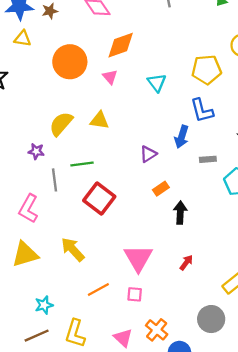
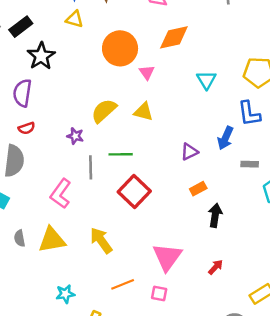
pink triangle: (110, 77) -> (147, 72), moved

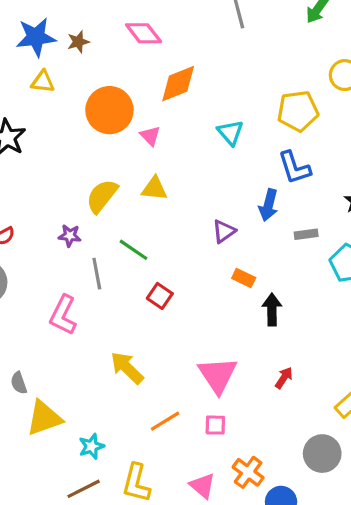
green line: (121, 154) -> (134, 250), turned 45
orange rectangle: (198, 189) -> (244, 278), turned 63
red square: (134, 192) -> (160, 296), size x0.6
yellow triangle: (52, 240) -> (44, 418), moved

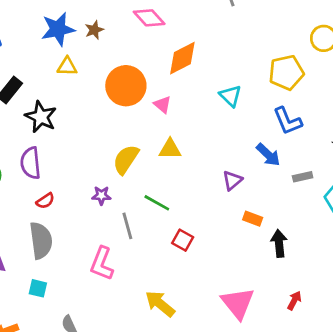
blue arrow: (268, 205) -> (268, 155), turned -56

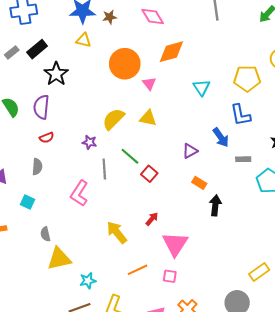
gray semicircle: (41, 240) -> (37, 167), size x0.6
red square: (183, 240) -> (149, 174), moved
red arrow: (294, 300) -> (152, 219), moved

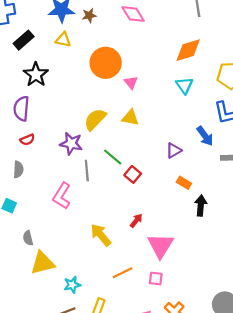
black rectangle: (37, 49) -> (24, 40), moved
orange diamond: (171, 52) -> (188, 50), moved
purple star: (89, 142) -> (71, 144), size x1.5

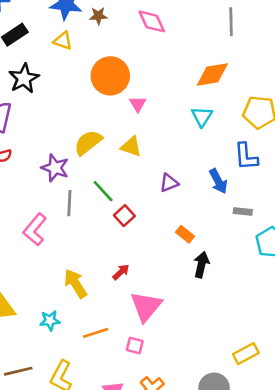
purple triangle: (174, 151) -> (169, 183), moved
cyan star: (72, 285) -> (50, 321), moved

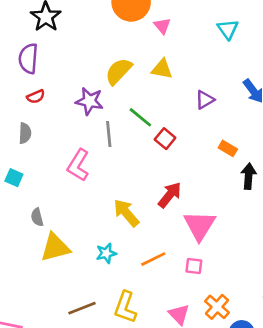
red arrow: (121, 272) -> (170, 195), size x1.5

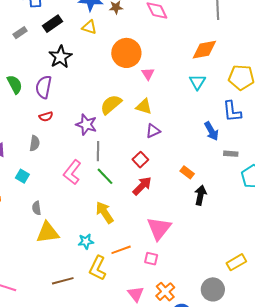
purple triangle: (205, 100) -> (153, 131), moved
green line: (140, 117) -> (105, 176), moved
red arrow: (170, 195) -> (142, 186), moved
yellow L-shape: (125, 307) -> (98, 268), moved

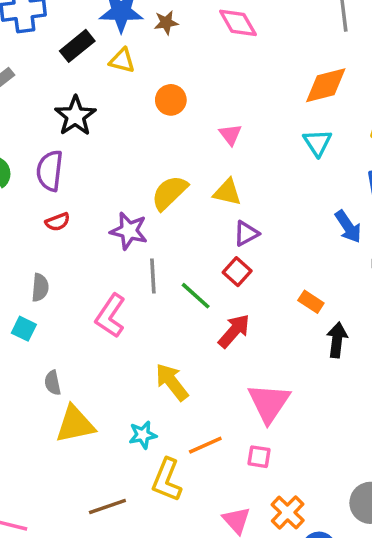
black rectangle: (52, 24) -> (77, 46), moved
orange circle: (126, 53) -> (171, 100), moved, size x0.6
gray semicircle: (35, 143) -> (40, 288), moved
red square: (140, 160) -> (237, 272), moved
green line: (105, 176) -> (196, 296), moved

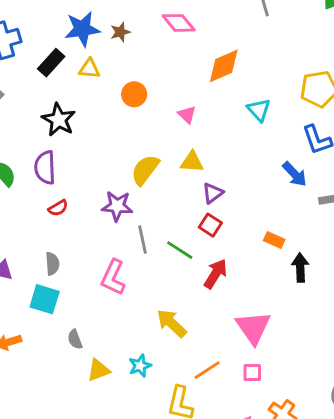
orange diamond: (326, 85) -> (224, 66), moved
cyan square: (24, 329) -> (45, 299), size x1.5
yellow triangle: (75, 424) -> (98, 370), size x0.7
cyan star: (143, 435) -> (140, 366), moved

